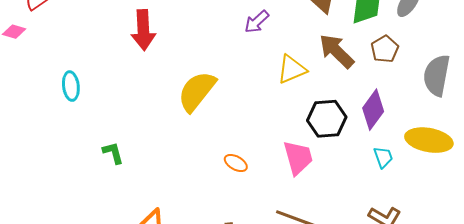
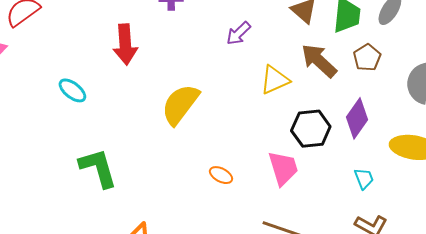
cyan ellipse: (71, 86) -> (72, 90), moved, turned -44
green L-shape: (113, 153) -> (98, 168), size x1.8
cyan trapezoid: (383, 157) -> (364, 179), moved

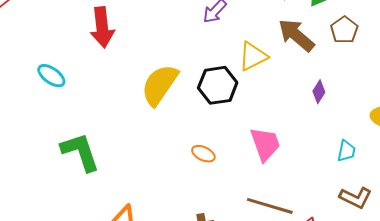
purple diamond: (357, 118) -> (319, 92), moved, size x0.6
black hexagon: (311, 129) -> (218, 85), moved
cyan trapezoid: (364, 179) -> (346, 151), turned 35

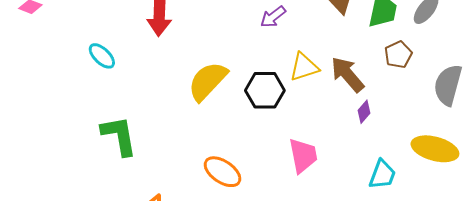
brown arrow: (296, 35) -> (347, 74), moved
cyan trapezoid: (346, 151) -> (382, 175), size x1.4
orange ellipse: (203, 154) -> (222, 172), moved, size x1.6

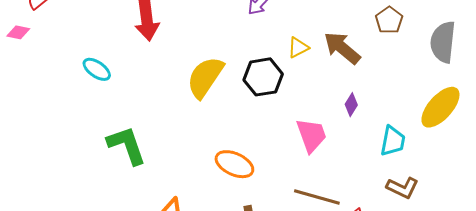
yellow triangle: (304, 67) -> (298, 48), size x0.7
purple diamond: (364, 112) -> (351, 105), moved
yellow ellipse: (435, 149) -> (440, 107), turned -54

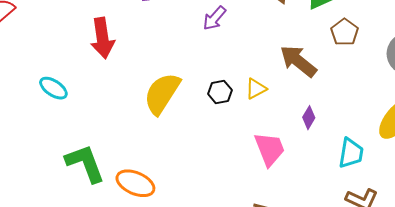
yellow triangle: (298, 48) -> (256, 89), moved
black hexagon: (263, 77) -> (220, 92), size x0.6
orange ellipse: (234, 164) -> (135, 183), moved

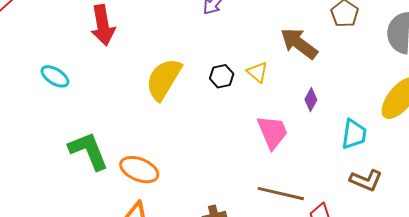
yellow triangle: (256, 89) -> (257, 72), turned -50

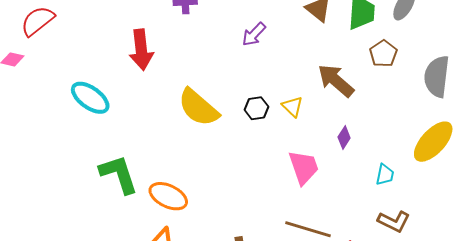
cyan ellipse: (55, 76) -> (90, 98), size x1.4
yellow semicircle: (164, 79) -> (198, 108), turned -84
cyan trapezoid: (354, 134) -> (385, 175), size x0.7

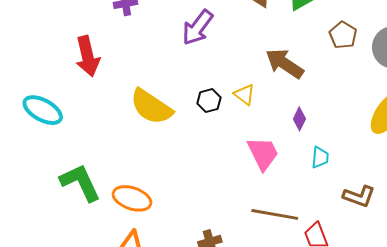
purple arrow: (254, 34) -> (198, 27), size x1.4
brown pentagon: (383, 54) -> (343, 35), moved
cyan trapezoid: (385, 175) -> (320, 157), moved

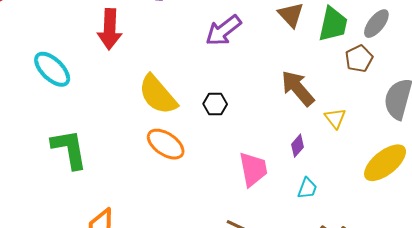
brown pentagon: (343, 35) -> (359, 59), moved
yellow triangle: (244, 94) -> (335, 118), moved
orange ellipse: (132, 198) -> (166, 144), moved

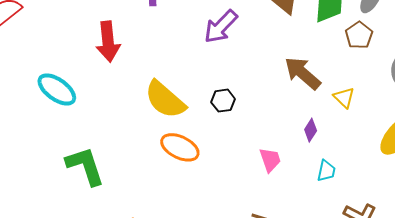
pink trapezoid: (253, 169) -> (270, 160), size x0.7

